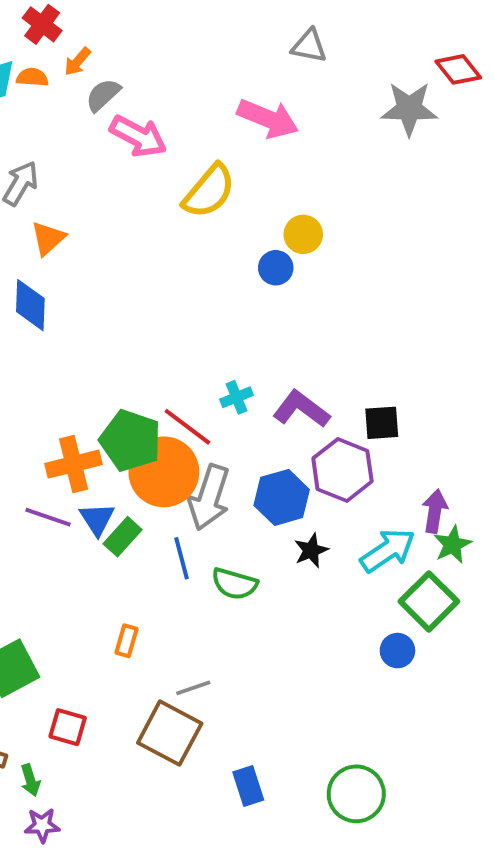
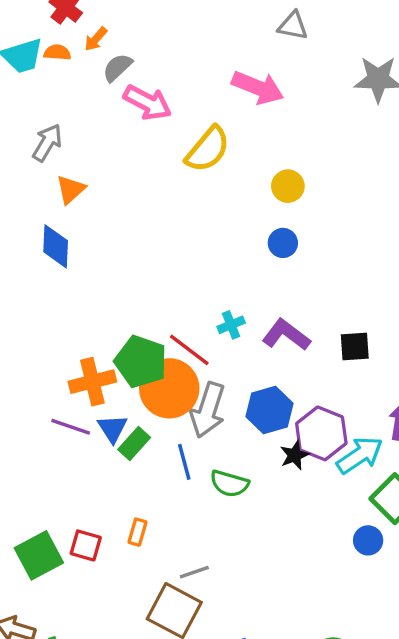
blue circle: (276, 268) -> (283, 243), moved
purple hexagon: (342, 470) -> (321, 433), moved
red square: (68, 727) -> (86, 545), moved

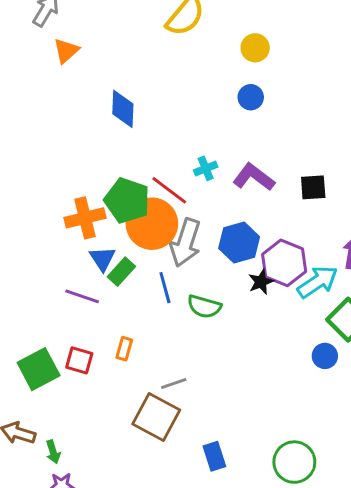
blue diamond: (56, 246) -> (123, 109), moved
purple line: (71, 427) -> (82, 296), moved

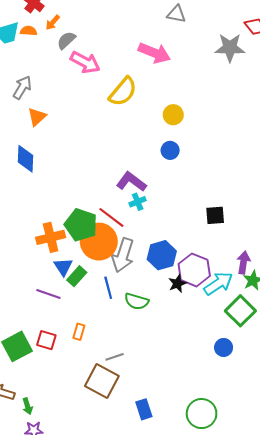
blue diamond: (123, 109) -> (25, 159), moved
purple L-shape: (254, 177) -> (131, 182), moved
blue circle: (325, 356) -> (224, 347), moved

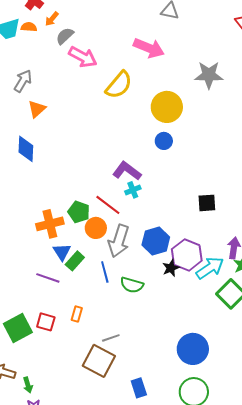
gray star: (230, 48) -> (209, 75), moved
yellow circle: (173, 115) -> (167, 107), size x1.6
green pentagon: (81, 225) -> (79, 212), size x0.7
orange circle: (99, 242) -> (96, 228), size x0.6
blue circle: (224, 347) -> (193, 349), moved, size x1.8

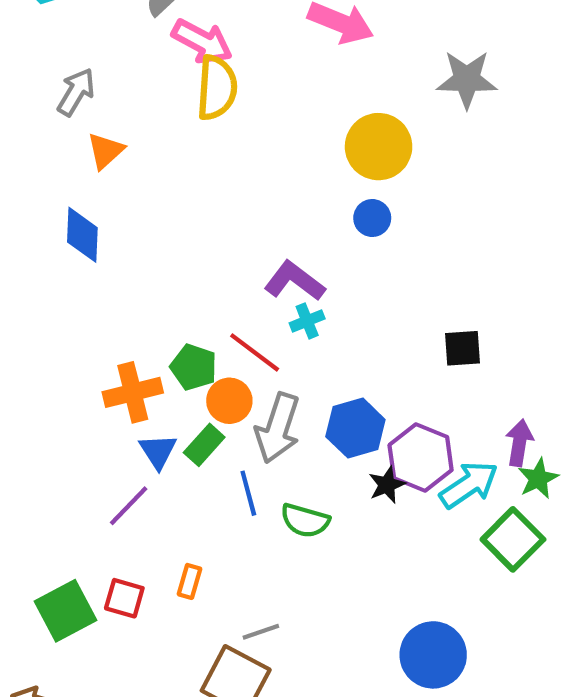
yellow semicircle: (119, 85) -> (217, 88), moved, turned -36
green rectangle: (75, 261) -> (204, 445), moved
purple line: (48, 278) -> (129, 506), turned -65

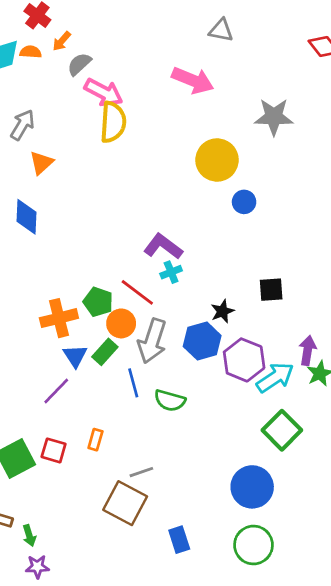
blue circle: (372, 218) -> (244, 202), moved
black star: (387, 485) -> (222, 311), moved
green square: (513, 539) -> (282, 430), moved

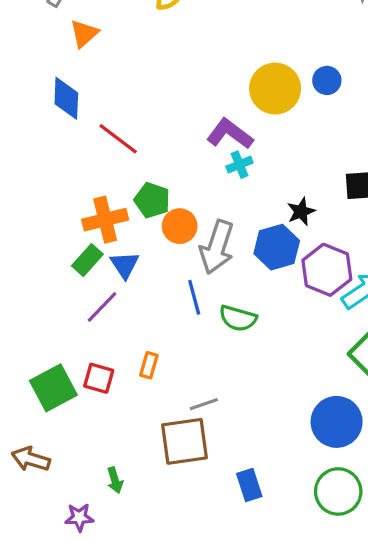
yellow circle: (217, 160) -> (275, 89), moved
red line: (137, 292) -> (118, 139), moved
green rectangle: (105, 352) -> (87, 260), moved
brown square: (125, 503) -> (184, 441), turned -36
green arrow: (29, 536) -> (115, 480), moved

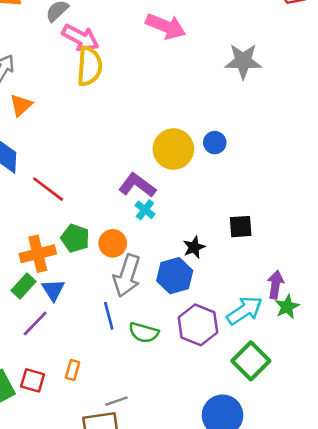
cyan cross: (239, 165) -> (145, 210), turned -30
orange circle: (180, 226) -> (113, 243), moved
purple hexagon: (327, 270) -> (198, 325), moved

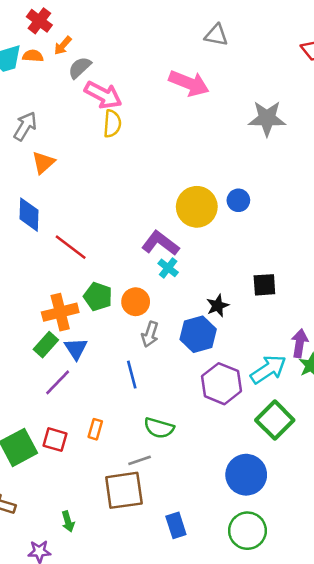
yellow semicircle: (89, 66) -> (112, 124), size x0.7
gray arrow: (127, 276) -> (150, 334), size x0.6
green semicircle: (144, 333) -> (159, 428), moved

